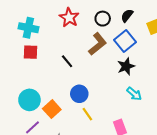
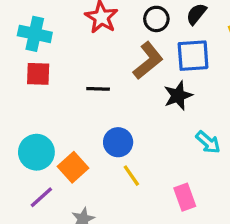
blue square: (125, 41) -> (193, 56), turned 35
black line: (67, 61) -> (98, 89), turned -48
black star: (126, 66) -> (178, 96), moved

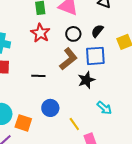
orange square: (73, 167) -> (23, 123), turned -30
yellow line: (131, 176) -> (74, 124), moved

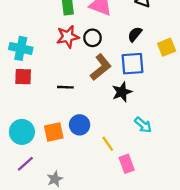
red star: (40, 33) -> (68, 37), turned 30
black circle: (73, 34) -> (92, 38), moved
orange square: (23, 123) -> (54, 132), moved, turned -30

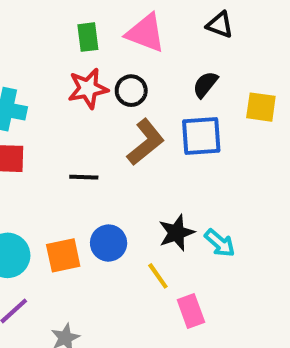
yellow square: (167, 47) -> (261, 107), turned 30
black star: (122, 92) -> (176, 233), moved

